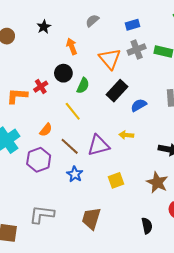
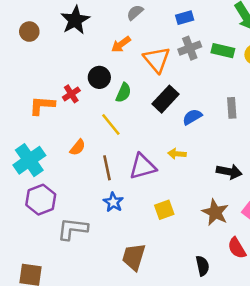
black star: (44, 27) -> (75, 20), size x1.6
orange arrow: (72, 46) -> (121, 44), moved, turned -105
brown line: (70, 146) -> (107, 168), turned 36
purple hexagon: (39, 160) -> (41, 200), moved
gray L-shape: (42, 214) -> (73, 229), moved

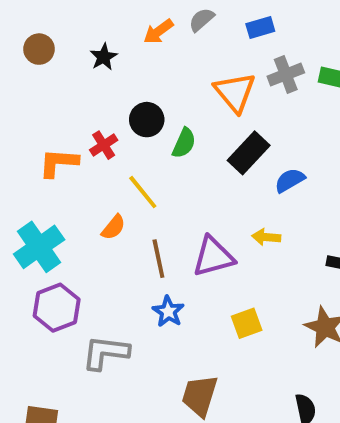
blue rectangle: (185, 18) -> (260, 28), moved
black star: (75, 20) -> (104, 57), moved, size x0.6
orange arrow: (121, 44) -> (158, 31), moved
yellow line: (111, 124) -> (143, 192), moved

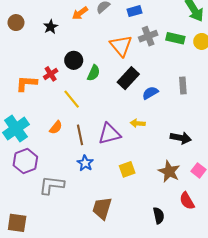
orange semicircle: (113, 227) -> (56, 127), moved

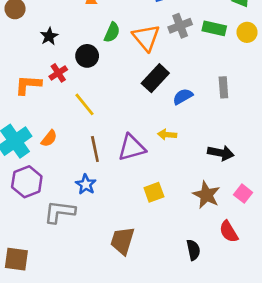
black star: (51, 27) -> (49, 36), moved
green semicircle: (94, 73) -> (112, 32), moved
orange semicircle: (56, 127) -> (49, 138), moved
blue star: (85, 163) -> (86, 184), moved

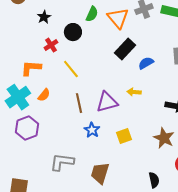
orange L-shape: (28, 85) -> (31, 68), moved
blue star: (86, 184) -> (92, 130), moved
gray L-shape: (60, 212) -> (62, 162), moved

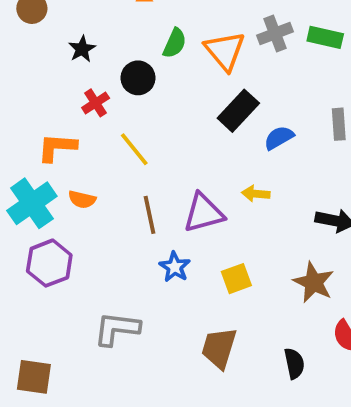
orange semicircle: (44, 95) -> (82, 199), turned 64
brown trapezoid: (100, 173) -> (219, 348), moved

